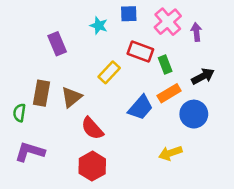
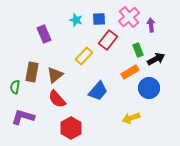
blue square: (129, 14) -> (99, 19), moved
red rectangle: (140, 52) -> (108, 40), turned -72
green rectangle: (165, 65) -> (138, 50), moved
blue trapezoid: (140, 108) -> (98, 91), moved
red semicircle: (92, 128) -> (57, 99), moved

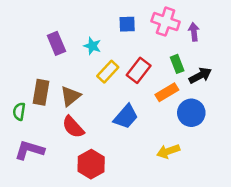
pink cross: (129, 17) -> (166, 22), turned -30
cyan star: (76, 20) -> (92, 46), moved
red rectangle: (108, 40) -> (139, 70), moved

